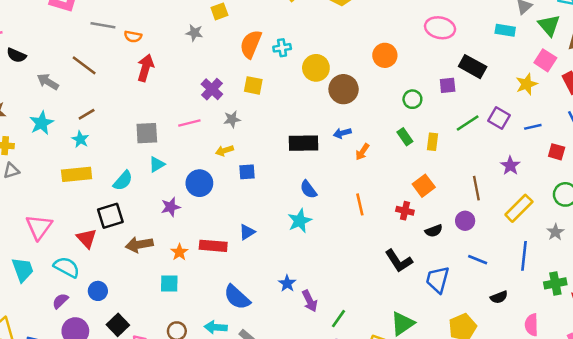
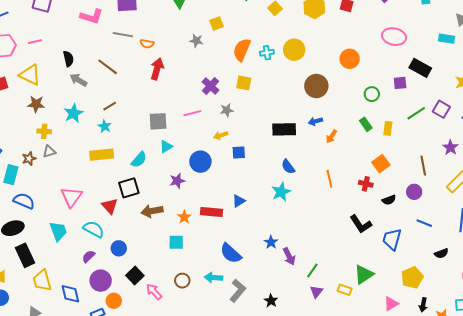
black semicircle: (16, 55) -> (68, 59), moved, turned -126
yellow circle: (316, 68) -> (294, 50), moved

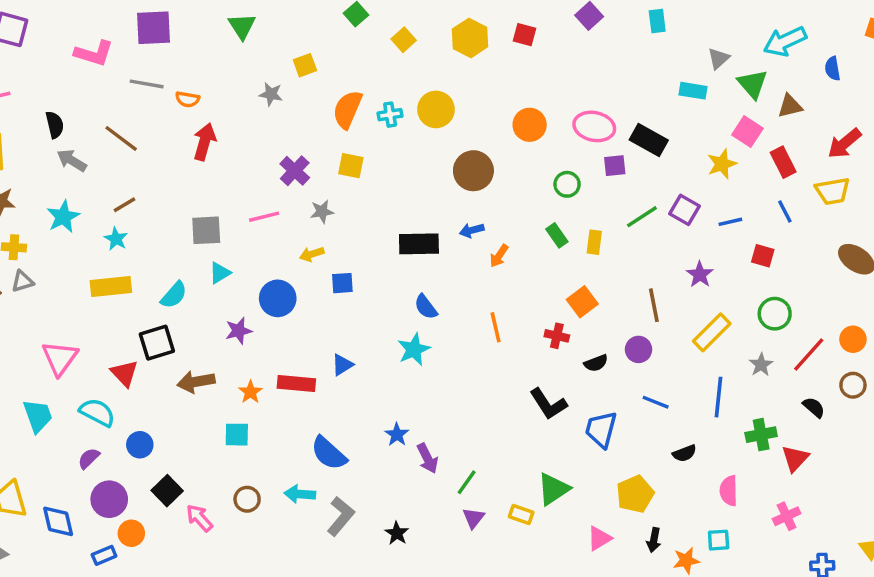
pink ellipse: (394, 37) -> (594, 126), moved

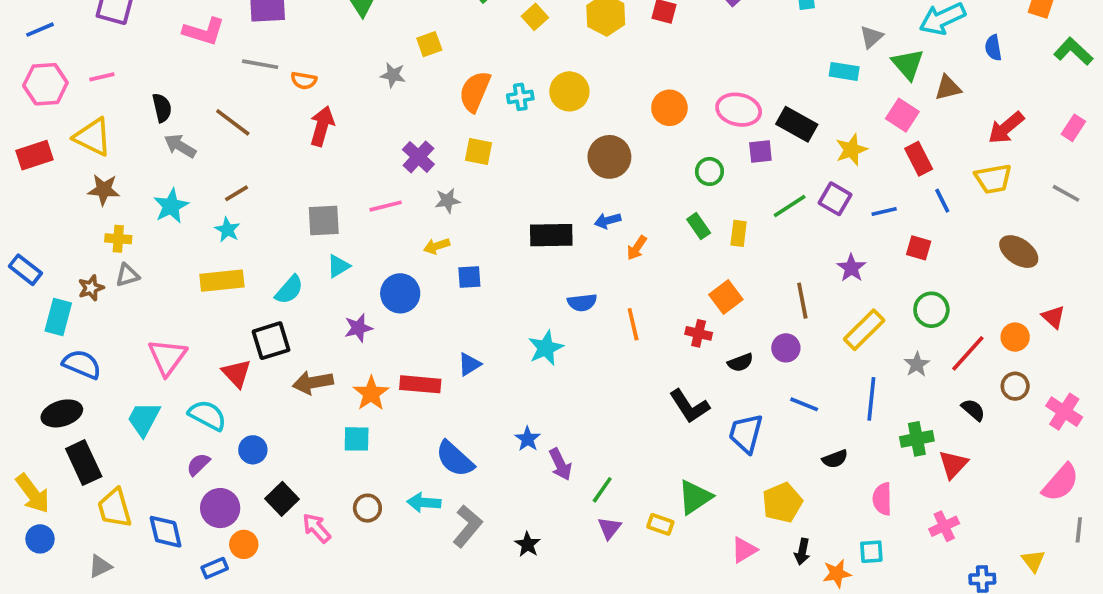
red rectangle: (783, 162) -> (919, 159), moved
yellow star: (722, 164) -> (851, 150), moved
blue semicircle: (426, 307) -> (582, 302), moved, turned -60
orange star: (250, 392) -> (371, 393), size x1.4
cyan trapezoid: (38, 416) -> (144, 419), turned -132

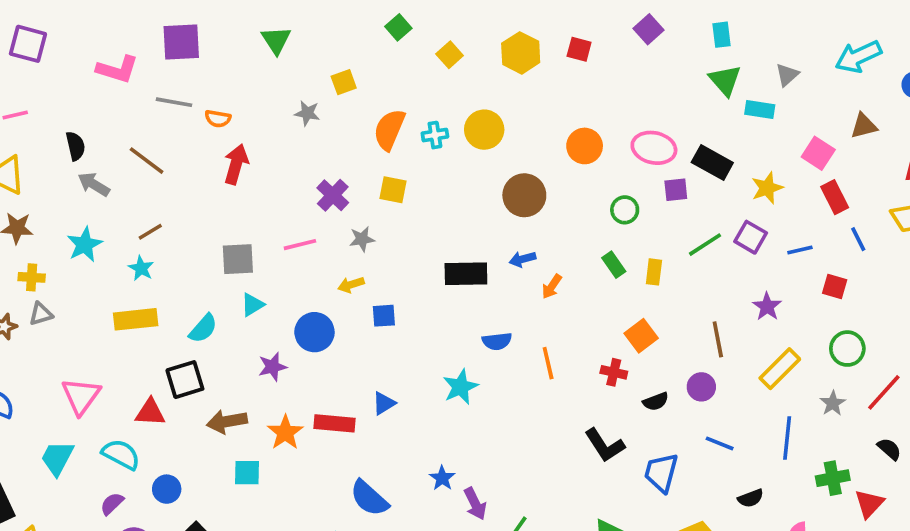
green triangle: (908, 64) -> (725, 80), moved
red triangle: (236, 373) -> (150, 412), turned -44
cyan square: (357, 439) -> (247, 473), moved

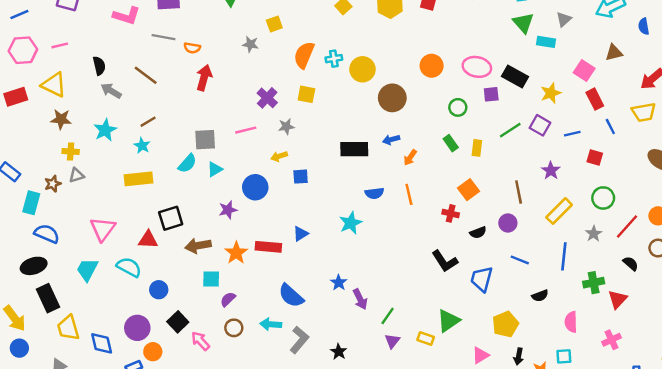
yellow circle: (484, 130) -> (362, 69), moved
cyan semicircle: (203, 328) -> (187, 163), moved
orange line: (548, 363) -> (409, 194), moved
purple semicircle: (112, 504) -> (228, 299), moved

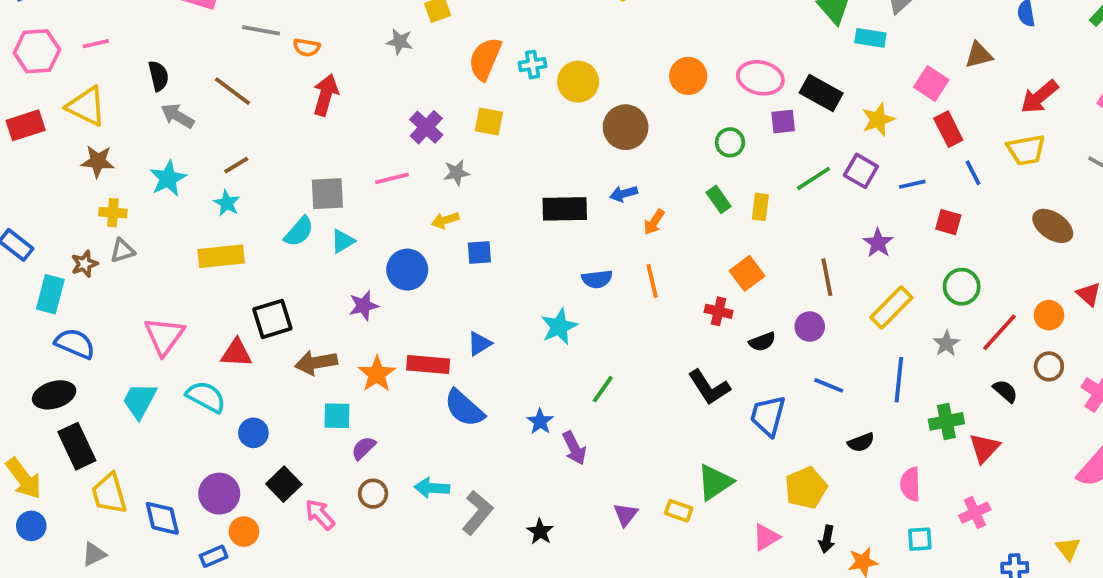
blue semicircle: (291, 296) -> (464, 408), moved
green line: (388, 316) -> (603, 389), moved
cyan square: (564, 356) -> (920, 539), moved

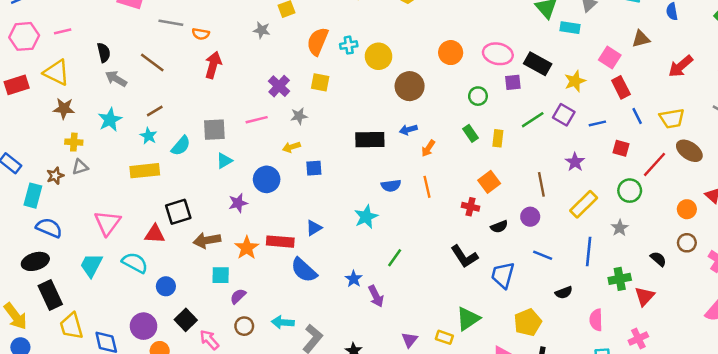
yellow trapezoid: (1026, 150) -> (672, 118), moved
cyan semicircle: (299, 232) -> (181, 146), moved
red line: (1000, 332) -> (655, 164), moved

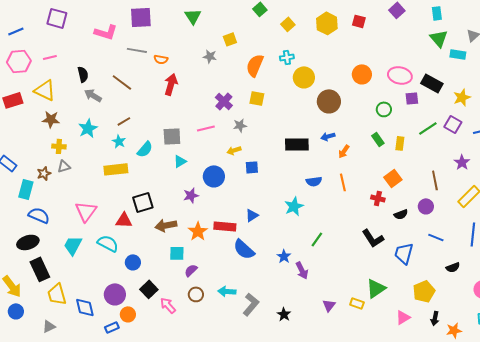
cyan cross: (349, 45) -> (287, 57), moved

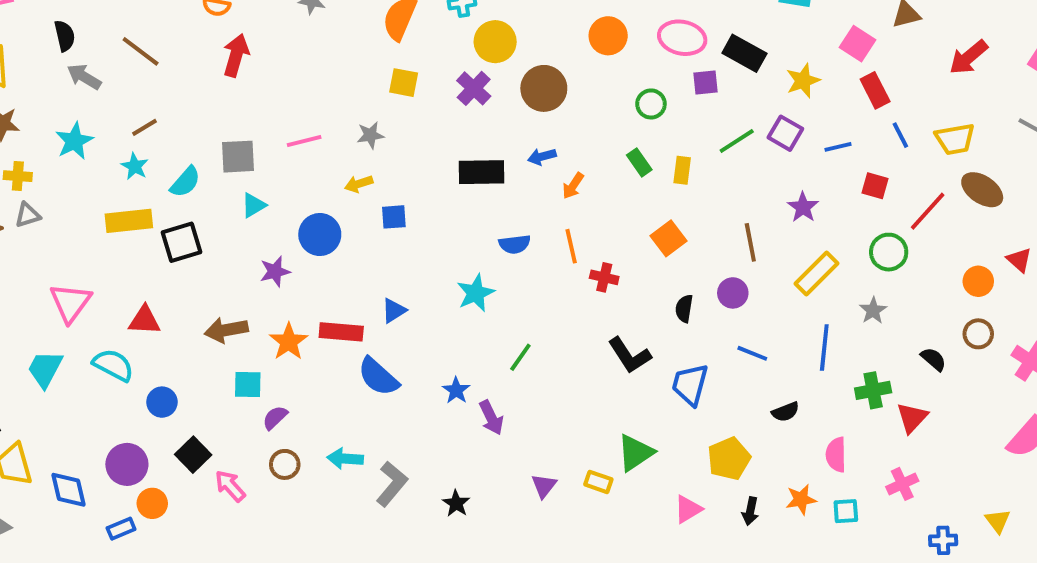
purple cross: (224, 101) -> (474, 88), moved
red cross: (378, 198) -> (604, 277), moved
black square: (143, 202) -> (181, 242), moved
black semicircle: (401, 214) -> (684, 309), turned 120
orange star: (454, 330) -> (801, 499), moved

